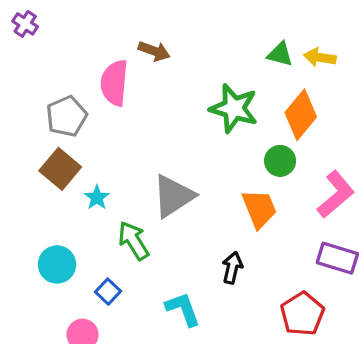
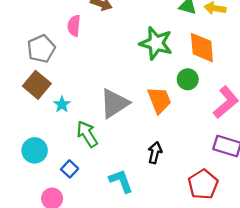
pink semicircle: (114, 83) -> (74, 26), size x0.7
orange diamond: (301, 115) -> (202, 48), turned -44
orange trapezoid: (259, 209) -> (159, 100), moved

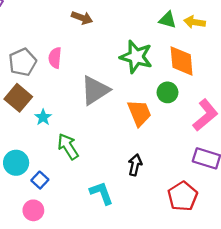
pink semicircle: (74, 26) -> (55, 58), moved
gray triangle: (114, 103) -> (95, 90), moved
blue square: (70, 169) -> (40, 180), moved

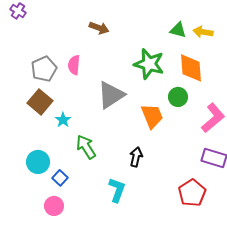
black arrow: (135, 165) -> (136, 157), moved
cyan L-shape: (102, 193) -> (117, 190), turned 40

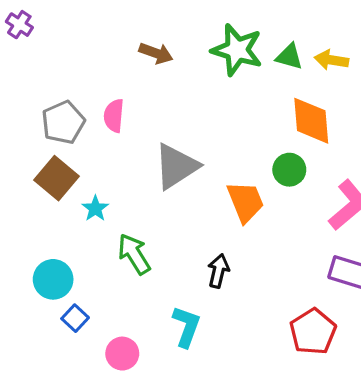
green star: (149, 64) -> (237, 50), moved
blue square: (60, 178) -> (75, 318), moved
pink circle: (54, 206) -> (122, 354), moved

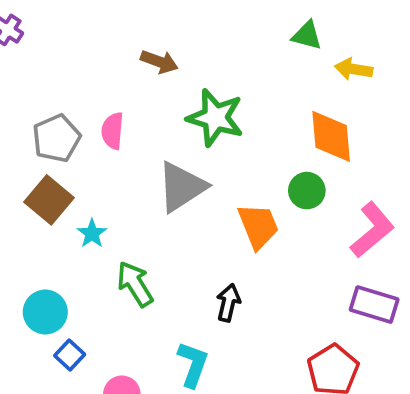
green star: (237, 50) -> (215, 118), moved
green triangle: (289, 57) -> (307, 36), moved

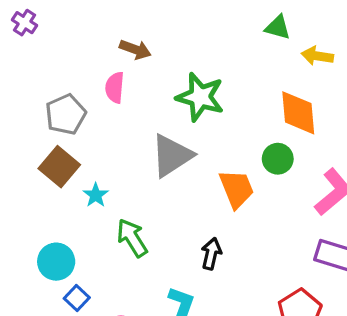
brown arrow: (159, 62) -> (135, 50), moved
pink semicircle: (113, 131) -> (115, 87), moved

